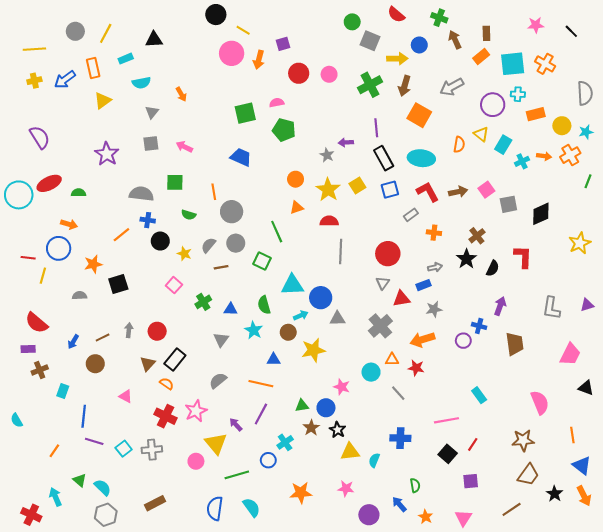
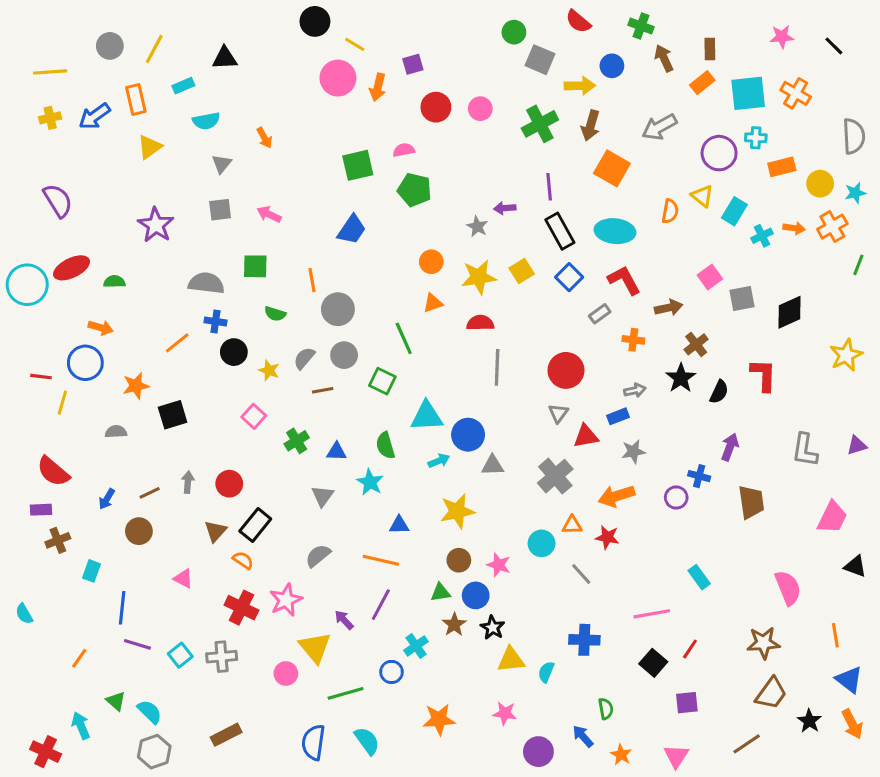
blue trapezoid: (241, 157) -> (352, 230), turned 100
yellow star: (328, 190) -> (479, 277), turned 30
blue square: (390, 190) -> (569, 277), turned -30
brown arrow: (458, 192) -> (669, 308), moved
brown circle: (288, 332) -> (459, 560), moved

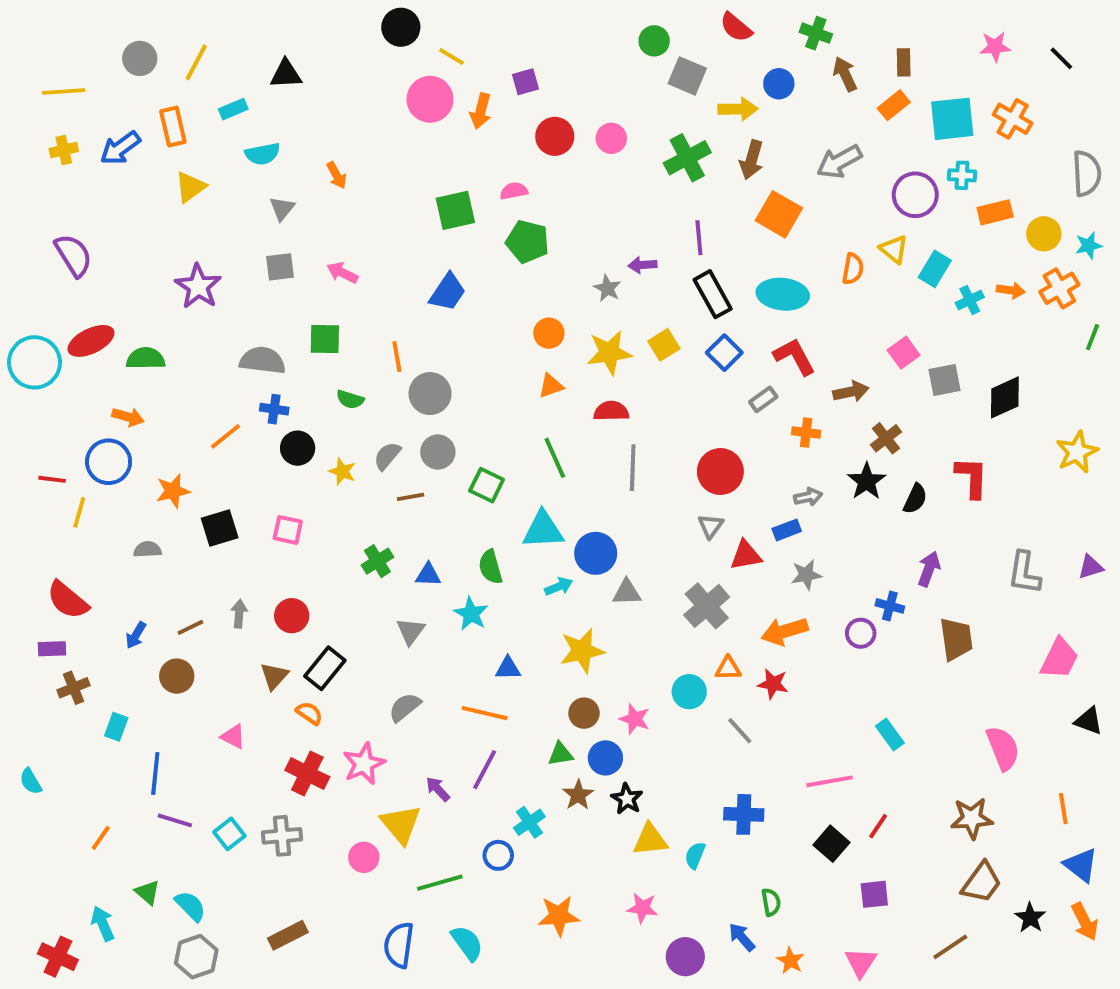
green semicircle: (114, 282) -> (146, 358), size x1.4
green line: (404, 338) -> (555, 458), moved
pink square: (254, 416) -> (288, 530), moved, turned -30

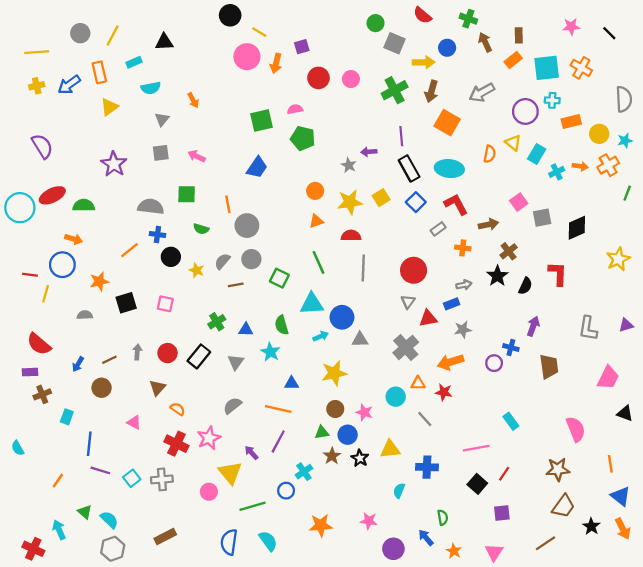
black rectangle: (325, 668) -> (199, 356), moved
yellow triangle: (650, 840) -> (390, 449), moved

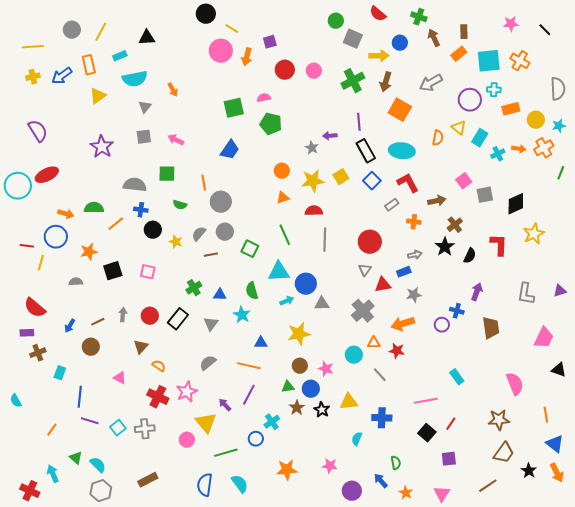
cyan semicircle: (151, 88) -> (135, 79), size x1.4
green semicircle: (84, 205) -> (94, 208), moved
yellow star: (618, 259) -> (534, 234), moved

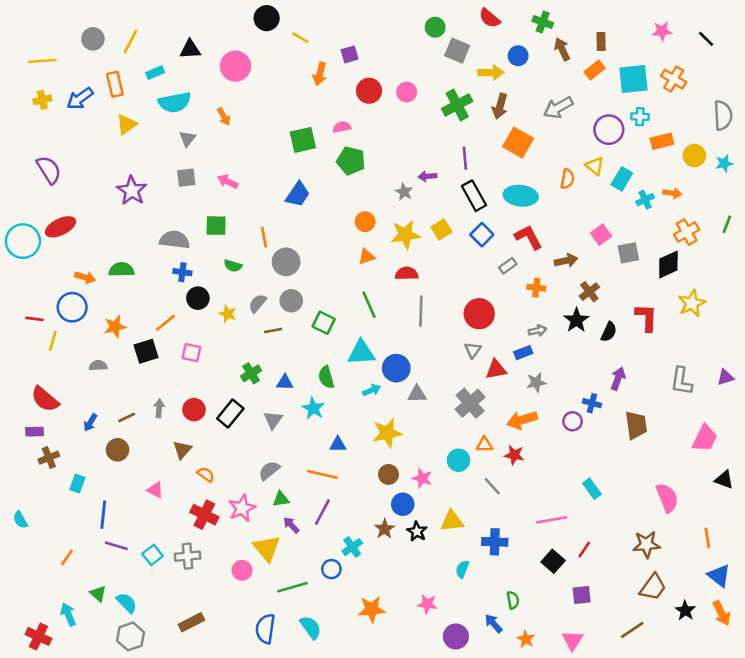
pink circle: (221, 51) -> (235, 66), moved
orange cross: (544, 148) -> (687, 232), moved
orange line: (116, 224) -> (165, 323), moved
green triangle: (288, 387) -> (281, 499), moved

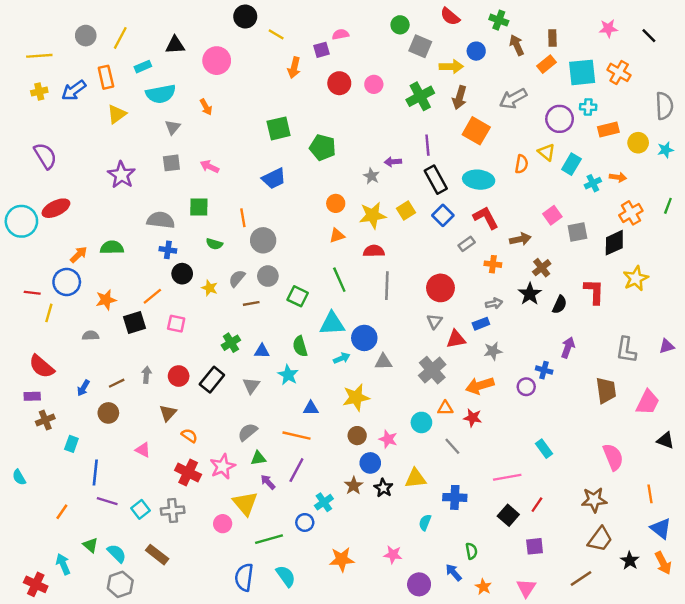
pink semicircle: (342, 127) -> (340, 34), moved
blue trapezoid: (298, 194) -> (274, 178), turned 30
orange arrow: (85, 277) -> (79, 255), turned -60
brown trapezoid: (636, 425) -> (606, 390), moved
brown rectangle: (191, 622) -> (157, 555), moved, turned 65

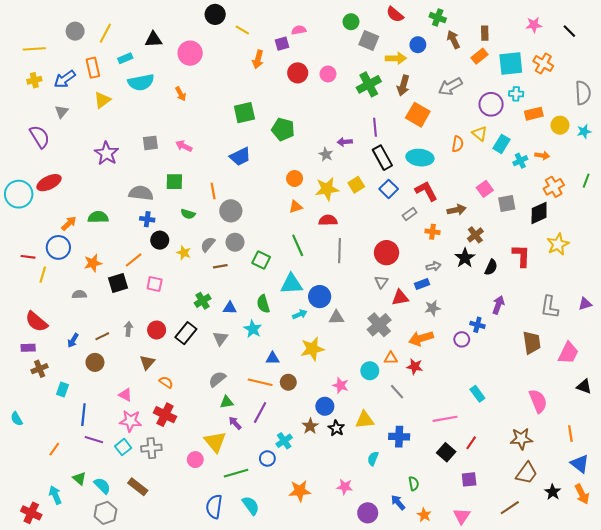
gray triangle: (173, 127) -> (62, 112), moved
brown circle: (357, 436) -> (288, 382), moved
pink star: (223, 467) -> (130, 421), moved, turned 30

